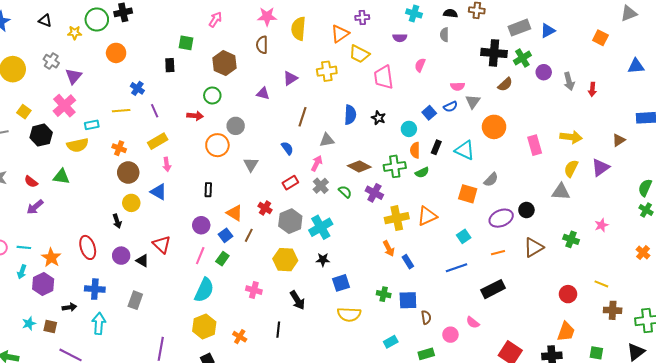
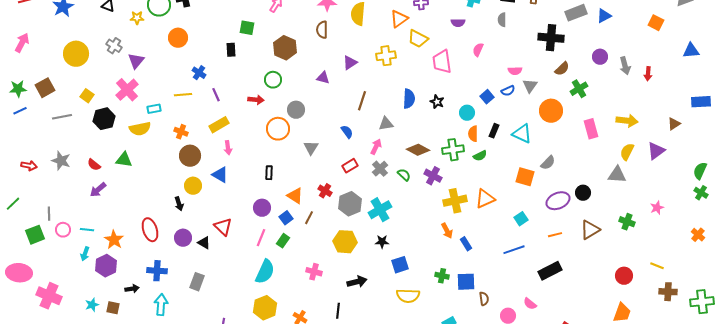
green cross: (522, 58) -> (579, 89), moved
black arrow: (297, 300) -> (357, 282), turned -72

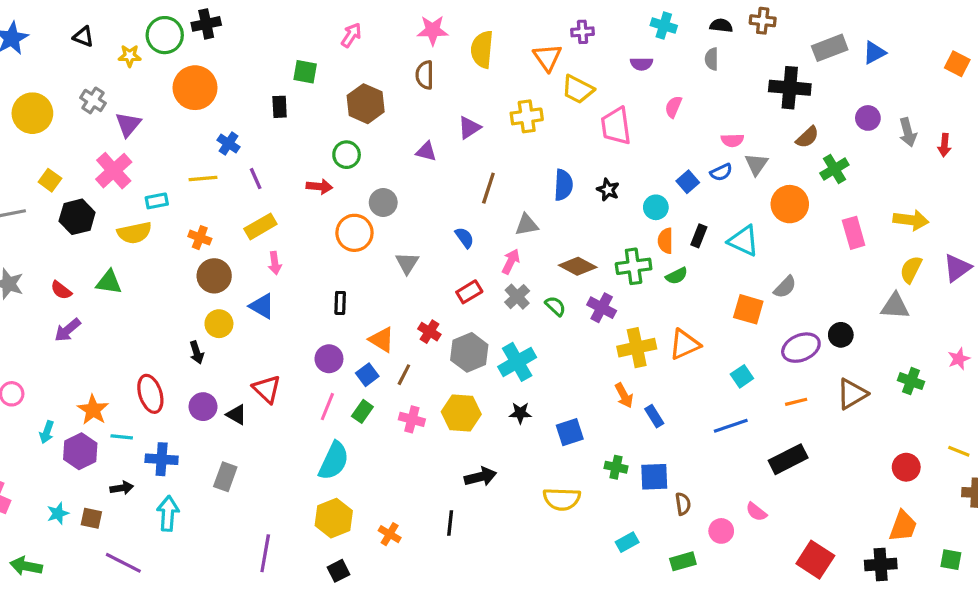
orange triangle: (399, 19) -> (547, 57), turned -30
orange circle: (178, 38) -> (195, 88), size x1.4
cyan line: (87, 230) -> (122, 437), moved
blue square: (400, 265) -> (570, 432), moved
pink cross: (314, 272) -> (412, 419), moved

